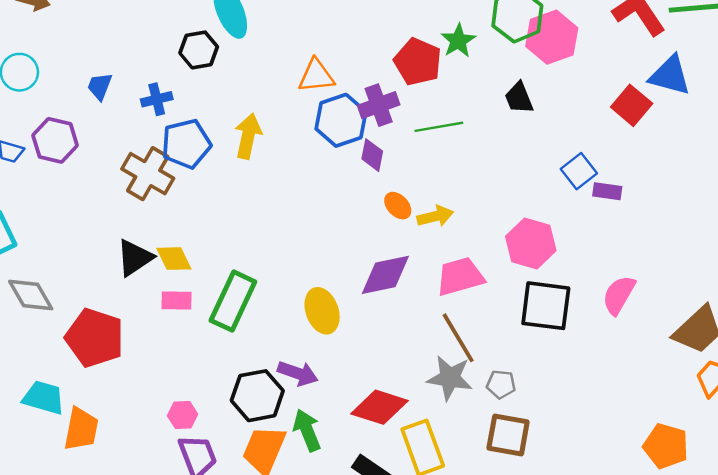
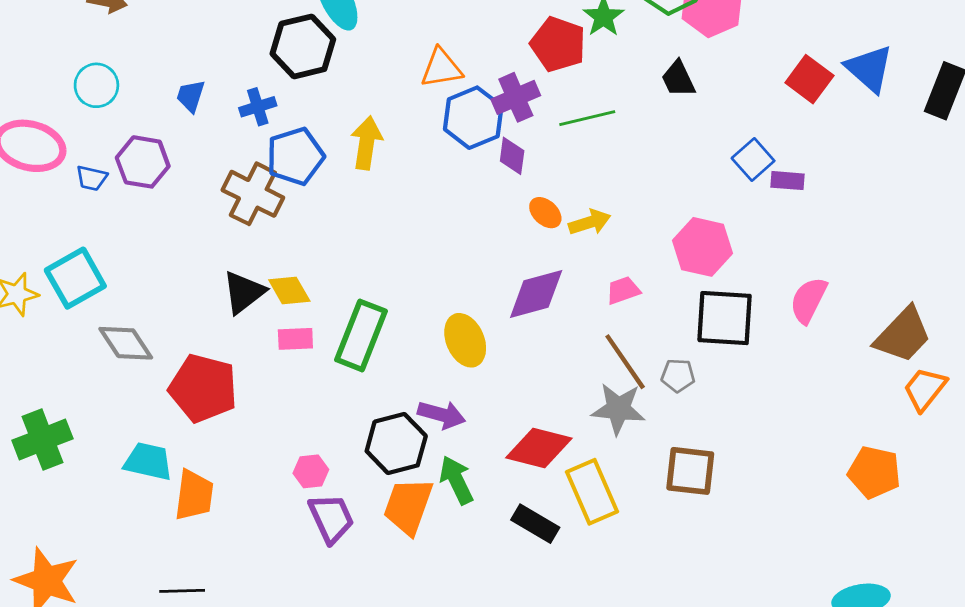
black hexagon: (199, 50) -> (303, 46), size x1.4
blue triangle: (670, 75) -> (869, 69), moved, turned 30
pink trapezoid: (460, 277) -> (623, 290), size x0.6
gray pentagon: (501, 384) -> (678, 375), moved

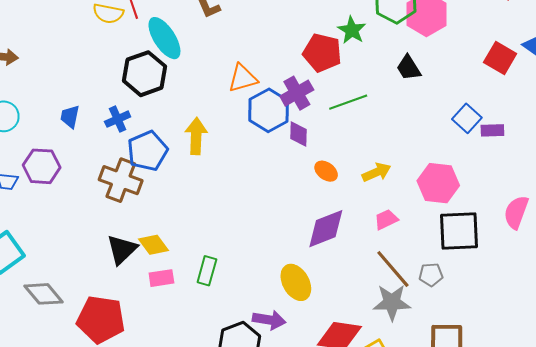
yellow arrow: (590, 222) -> (377, 172), moved
green rectangle: (361, 335) -> (207, 271), size x0.6
yellow ellipse: (465, 340) -> (296, 282), moved

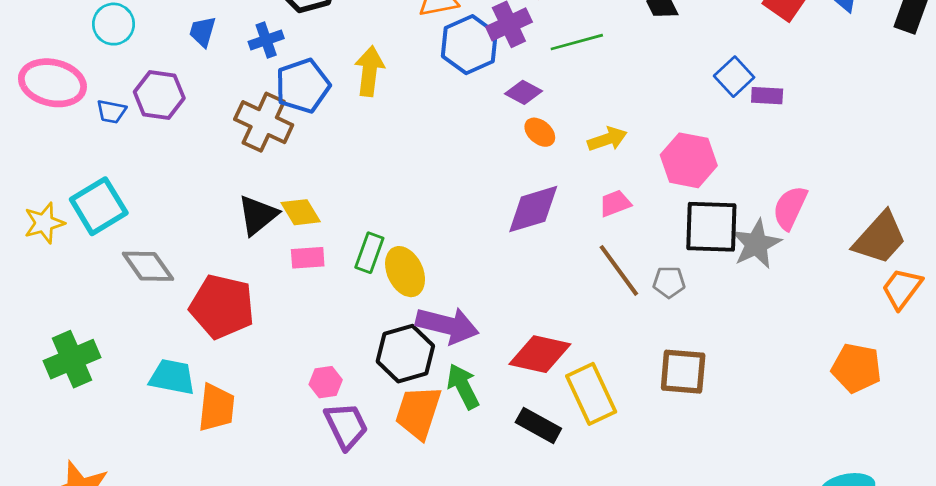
purple diamond: (299, 134) -> (524, 92), moved, turned -68
yellow ellipse: (296, 282) -> (405, 272), moved
gray star: (392, 302) -> (756, 244), moved, turned -30
purple arrow: (269, 320) -> (447, 325), size x1.4

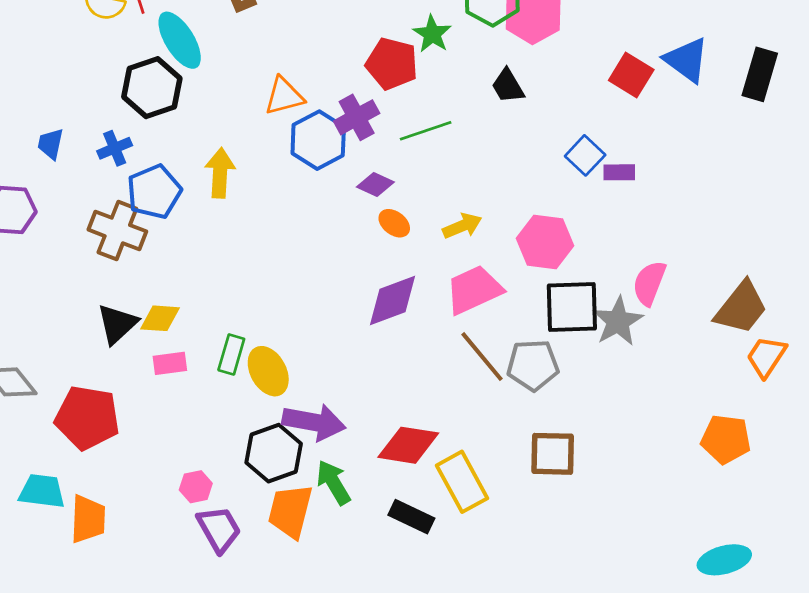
pink trapezoid: (615, 203) -> (474, 290), size x1.8
yellow diamond: (301, 212) -> (160, 318), turned -51
gray pentagon: (669, 282) -> (533, 365), size x1.6

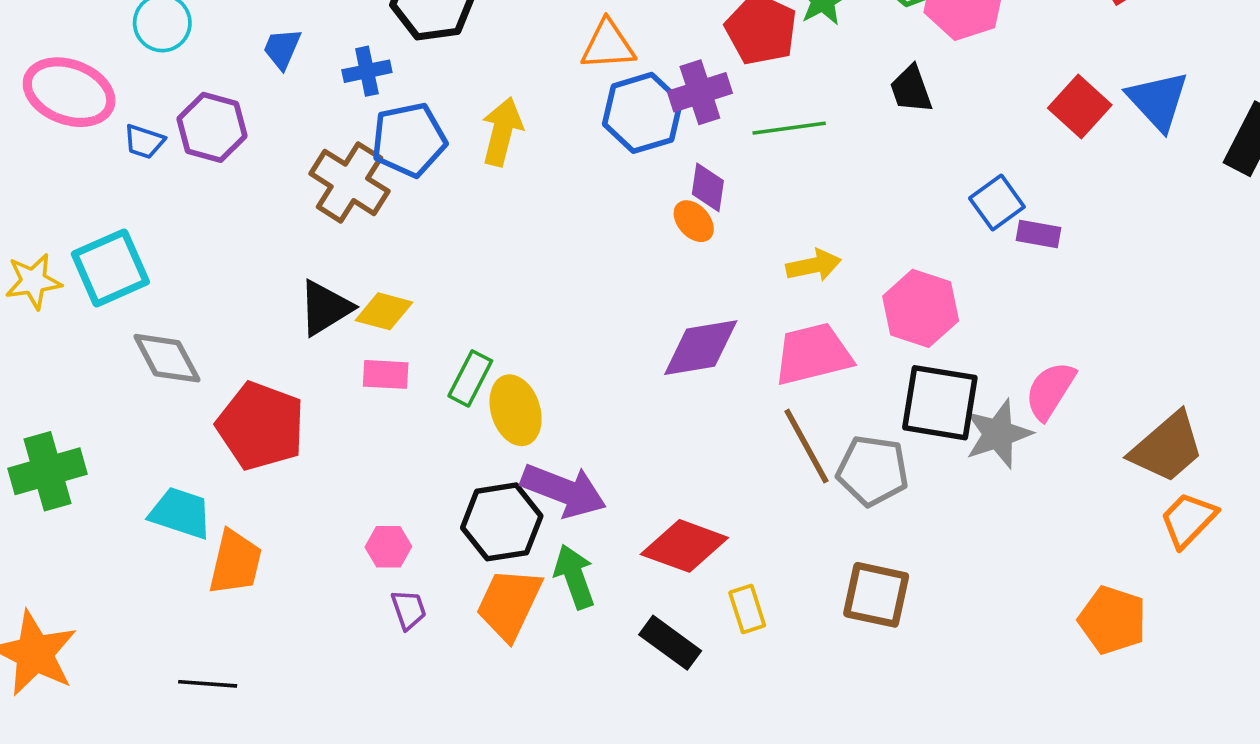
purple diamond: (375, 184) -> (708, 187), turned 63
orange ellipse: (394, 223) -> (694, 221), moved
yellow rectangle: (462, 482) -> (747, 609), size x0.6
purple trapezoid: (219, 529) -> (409, 610), size x0.6

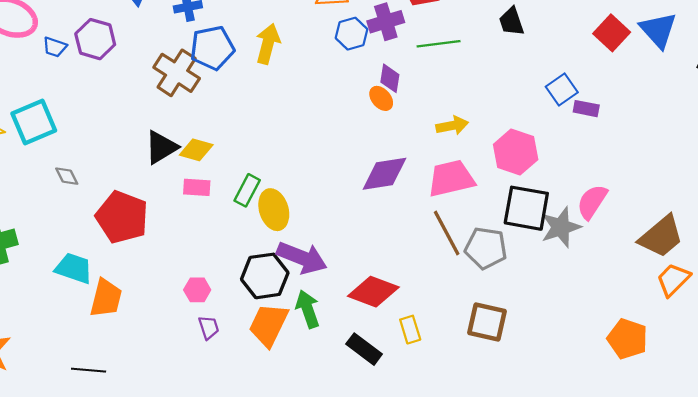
blue hexagon: (642, 113) -> (351, 34), size x0.7
gray diamond: (167, 358) -> (67, 176), size x0.6

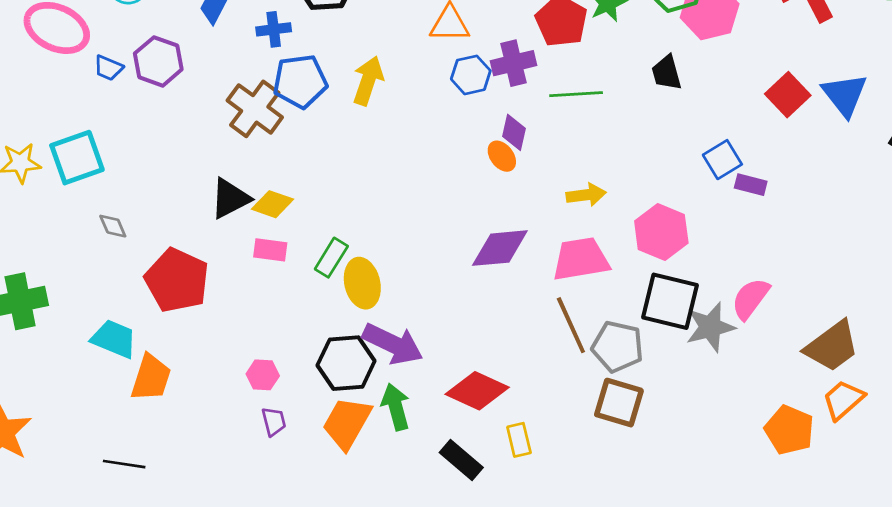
brown square: (487, 322) -> (619, 403), moved
orange pentagon: (627, 339) -> (789, 430), moved

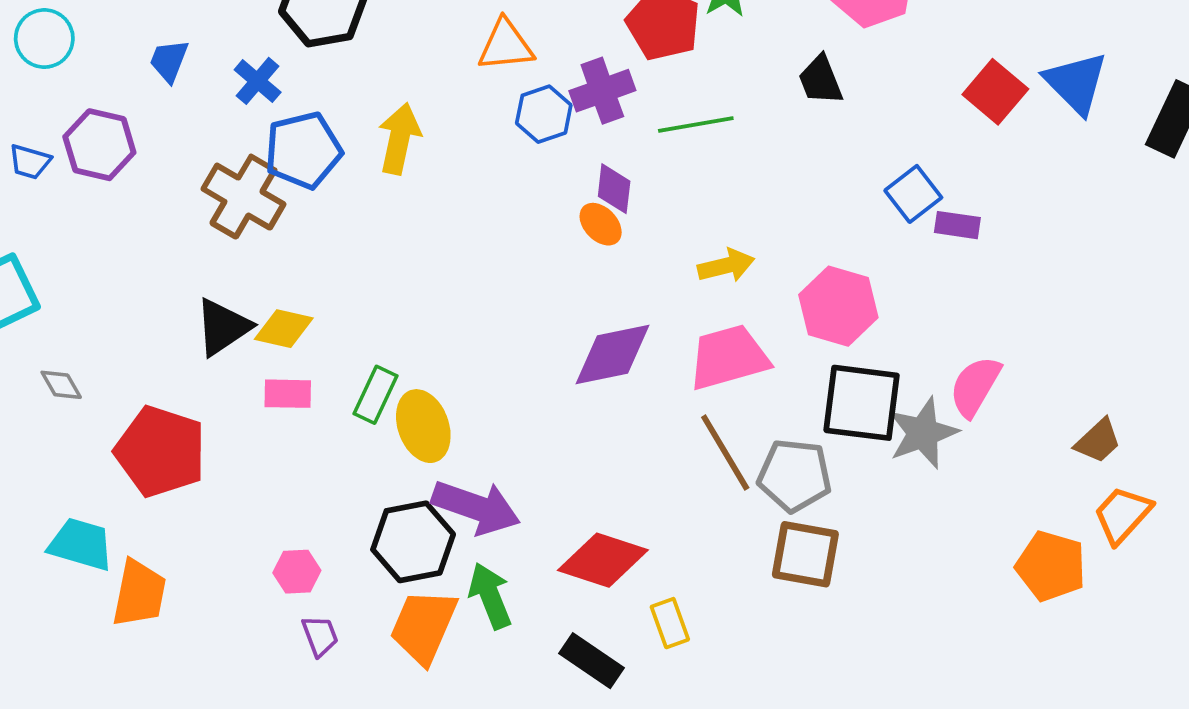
blue cross: (274, 29) -> (258, 81), turned -36
brown trapezoid: (832, 346) -> (1098, 441), size x0.6

